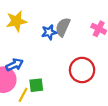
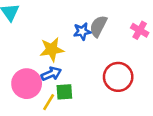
yellow star: (16, 21) -> (52, 49), moved
blue arrow: (15, 65) -> (51, 74), moved

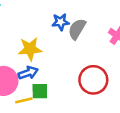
blue star: (82, 31) -> (61, 22), moved
yellow line: (49, 102) -> (24, 100), turned 42

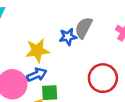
blue star: (61, 22) -> (68, 37), moved

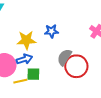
gray semicircle: (84, 28) -> (64, 57), moved

